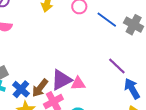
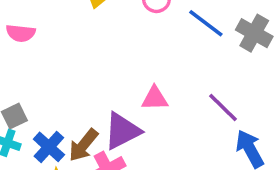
pink triangle: (78, 84) -> (155, 98), moved

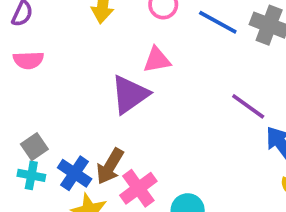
pink triangle: (155, 98) -> (157, 60), moved
purple triangle: (122, 131) -> (130, 94), moved

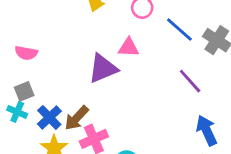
pink semicircle: (28, 60) -> (26, 53), moved
purple line: (248, 106) -> (190, 81), moved

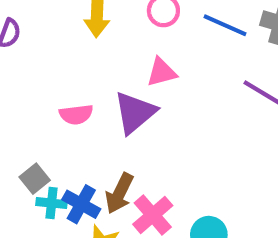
pink semicircle: (26, 53) -> (76, 114), moved
cyan cross: (17, 112) -> (52, 203), moved

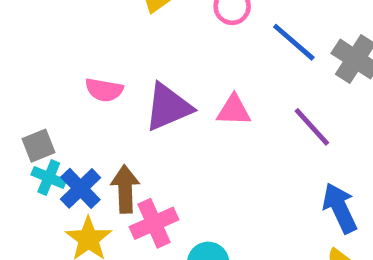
pink triangle: (162, 72) -> (234, 110), moved
brown arrow: (119, 193) -> (125, 189), turned 135

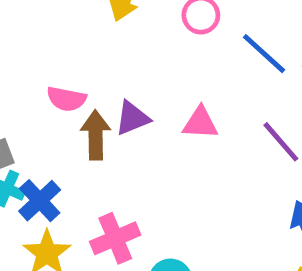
purple triangle: (168, 107) -> (132, 118), size x0.7
brown arrow: (125, 189) -> (96, 135), moved

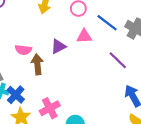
purple triangle: (132, 118) -> (58, 46), moved
pink triangle: (200, 123) -> (84, 36), moved

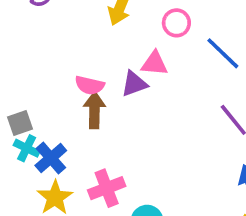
pink triangle: (84, 36) -> (154, 63), moved
pink semicircle: (23, 50) -> (90, 85), moved

